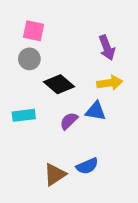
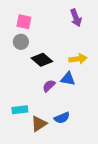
purple arrow: (107, 48) -> (76, 18), moved
cyan rectangle: (24, 115) -> (20, 110), moved

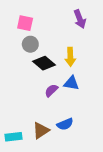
gray circle: (21, 42) -> (30, 44), moved
yellow arrow: (78, 59) -> (70, 57), moved, turned 96
cyan rectangle: (20, 110) -> (13, 137), moved

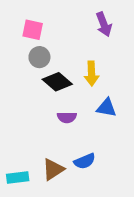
blue triangle: (71, 83) -> (107, 108), moved
purple semicircle: (51, 90) -> (67, 117), turned -136

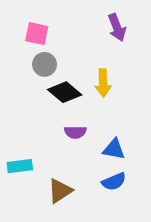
blue triangle: (107, 108) -> (114, 149), moved
blue semicircle: (85, 161) -> (114, 182), moved
cyan rectangle: (18, 178) -> (20, 166), moved

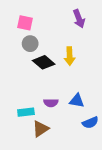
purple semicircle: (75, 132) -> (51, 103), moved
cyan rectangle: (20, 166) -> (26, 112), moved
blue semicircle: (114, 182) -> (90, 123), moved

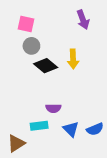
blue triangle: (77, 101) -> (71, 129), moved, turned 35
cyan rectangle: (26, 112) -> (39, 126), moved
brown triangle: (40, 129) -> (16, 143), moved

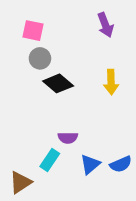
yellow arrow: (73, 59) -> (111, 82), moved
cyan rectangle: (39, 126) -> (50, 160), turned -49
blue triangle: (71, 129) -> (90, 164), turned 35

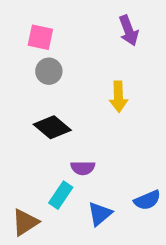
yellow arrow: (111, 82) -> (118, 97), moved
black diamond: (58, 83) -> (52, 127), moved
blue triangle: (90, 164) -> (100, 214), moved

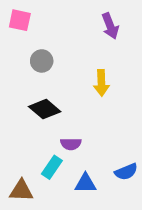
pink square: (40, 37) -> (20, 20), moved
blue triangle: (100, 214) -> (85, 183), turned 40
brown triangle: (25, 222) -> (21, 191), turned 35

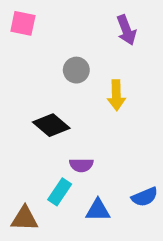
gray circle: (42, 61) -> (76, 70), moved

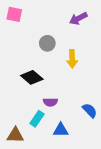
purple arrow: (126, 30) -> (78, 18), turned 84
blue semicircle: (145, 197) -> (90, 110), moved, turned -112

